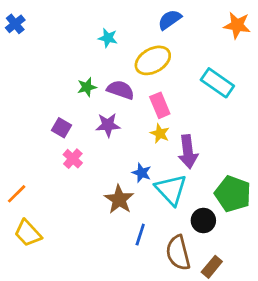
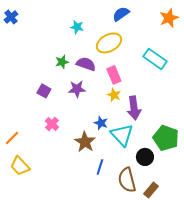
orange star: (237, 25) -> (169, 18), turned -30
pink cross: (73, 159) -> (52, 124), moved

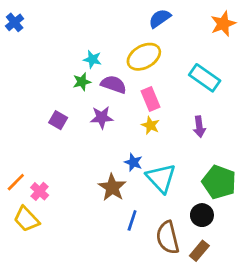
cyan star: (77, 27) -> (92, 59), moved
purple arrow: (134, 108) -> (199, 127), moved, size x0.7
pink cross: (52, 124) -> (40, 191), moved
black circle: (145, 157) -> (202, 215), moved

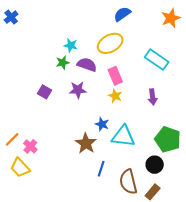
cyan triangle: (161, 178) -> (123, 136), turned -40

